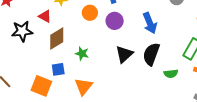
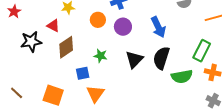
green star: (82, 54) -> (101, 56), moved
blue square: (58, 69) -> (83, 73), moved
green semicircle: (171, 74) -> (182, 76), size x1.5

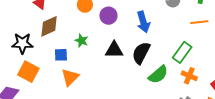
black star: (31, 42) -> (22, 43), moved
black triangle: (134, 59) -> (114, 50), turned 36
green semicircle: (182, 76) -> (158, 75), turned -40

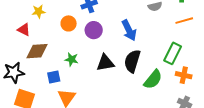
brown diamond: (49, 26) -> (37, 51), turned 30

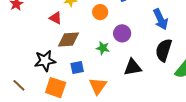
purple circle: (94, 30) -> (122, 33), moved
black triangle: (105, 63) -> (133, 67), moved
blue square: (54, 77) -> (77, 68), moved

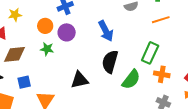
purple circle: (122, 33) -> (67, 32), moved
green star: (103, 48) -> (47, 49), moved

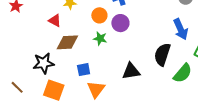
blue arrow: (106, 31) -> (181, 29), moved
blue square: (24, 82) -> (84, 70), moved

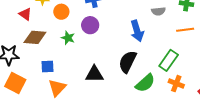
orange circle: (99, 15) -> (61, 12), moved
blue arrow: (181, 29) -> (137, 31), moved

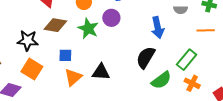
green star: (68, 38) -> (88, 29), size x1.5
black triangle: (94, 74) -> (101, 72), moved

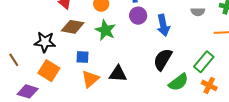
purple circle: (111, 18) -> (138, 16), moved
blue arrow: (158, 28) -> (163, 25), moved

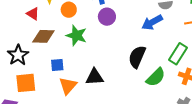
blue arrow: (163, 25) -> (152, 22), moved, turned 80
black star: (45, 42) -> (18, 55), turned -30
orange square: (49, 71) -> (26, 83), turned -30

